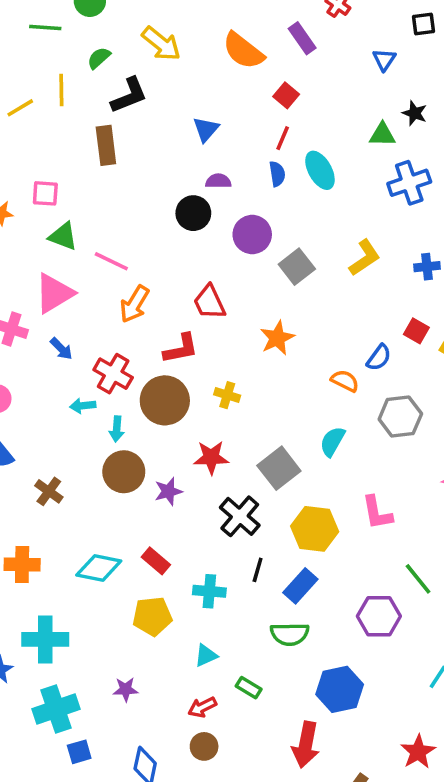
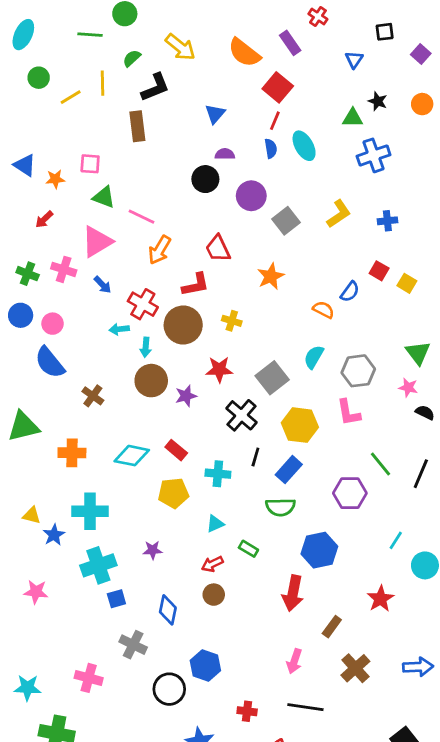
red square: (286, 95) -> (278, 87), size x1.5
gray hexagon: (400, 416) -> (358, 371), moved

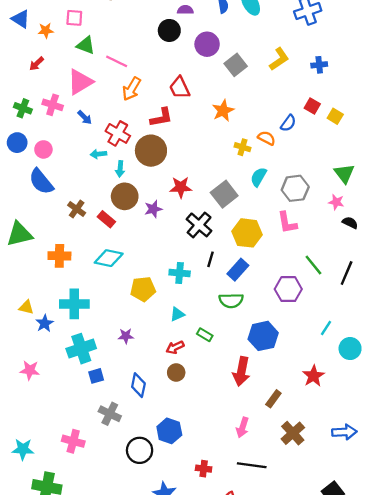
yellow cross: (232, 321) -> (243, 147), moved
red rectangle: (176, 450) -> (106, 219), moved

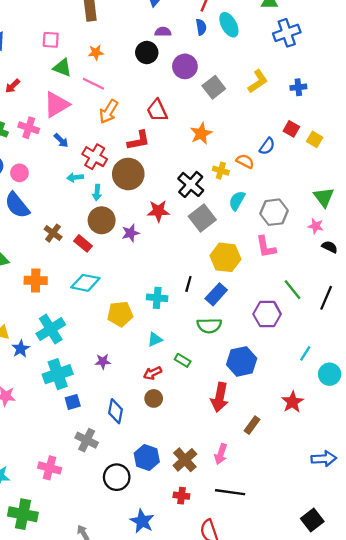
orange star: (46, 30) -> (96, 53), moved
black cross: (199, 225) -> (191, 184), moved
cyan cross: (74, 304) -> (51, 329), turned -32
brown cross: (293, 433) -> (185, 460), moved

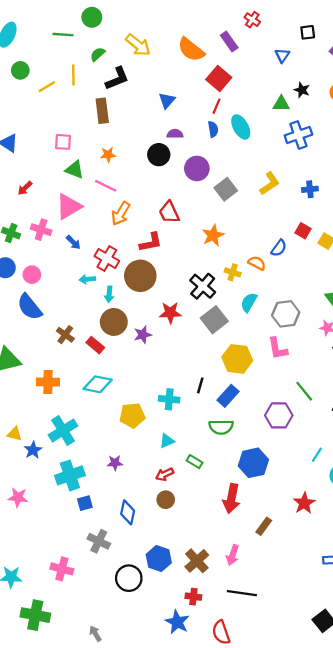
blue star: (142, 521) -> (177, 622), moved

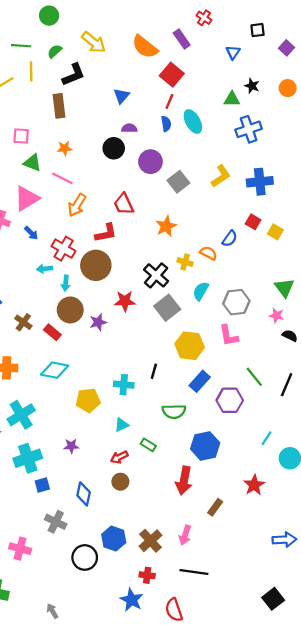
green line: (63, 35) -> (21, 46), moved
blue cross: (310, 189) -> (260, 182), size x1.6
blue rectangle: (228, 396) -> (200, 381), moved

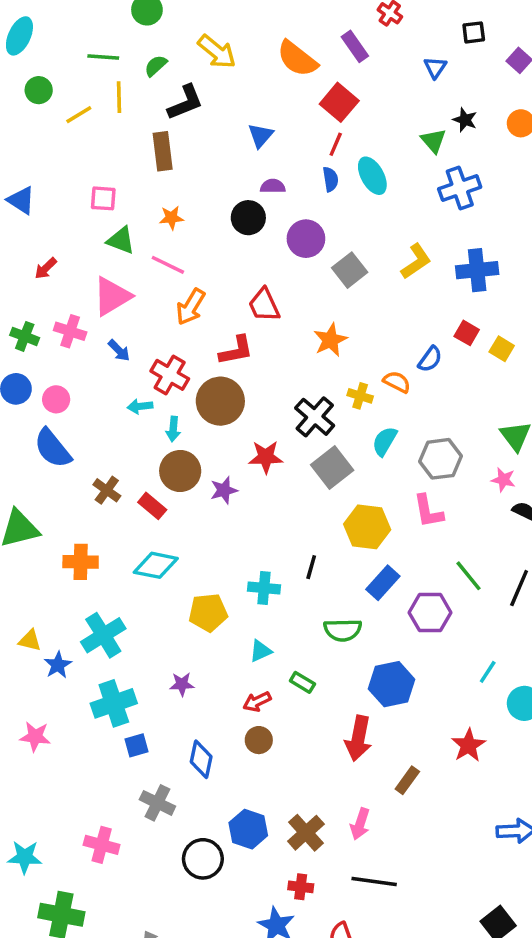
green triangle: (232, 99) -> (433, 141), turned 48

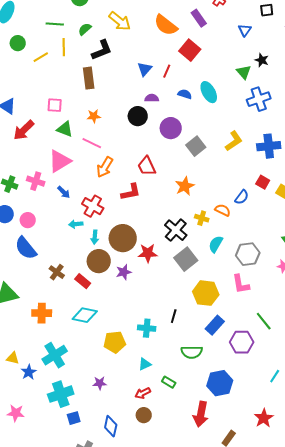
red line: (336, 144) -> (167, 71), moved
blue semicircle: (330, 179) -> (185, 94), turned -64
red arrow: (46, 268) -> (24, 130), moved, size x1.6
brown circle: (220, 401) -> (123, 238), moved

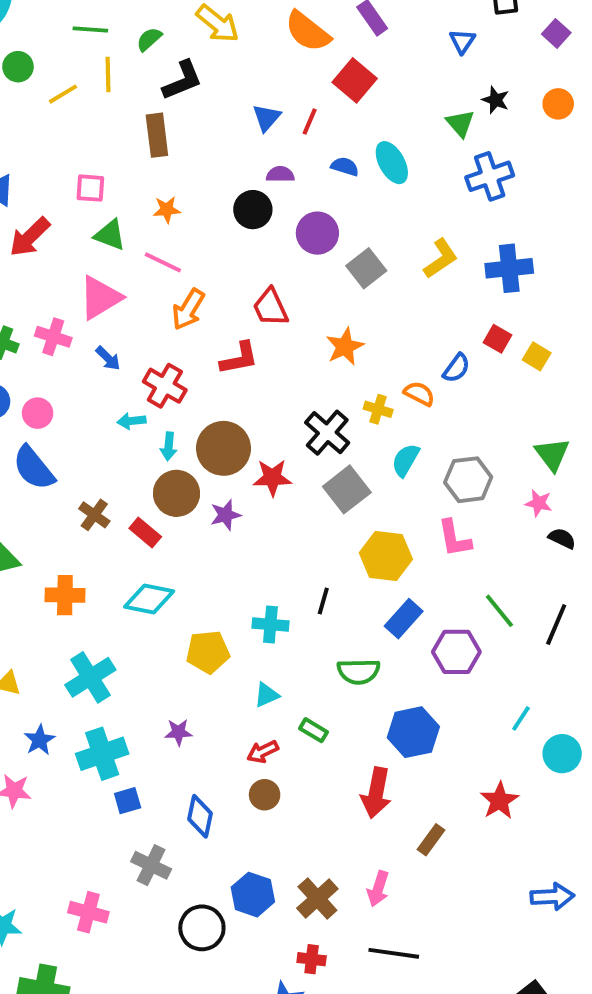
blue star: (29, 372) -> (40, 740), moved

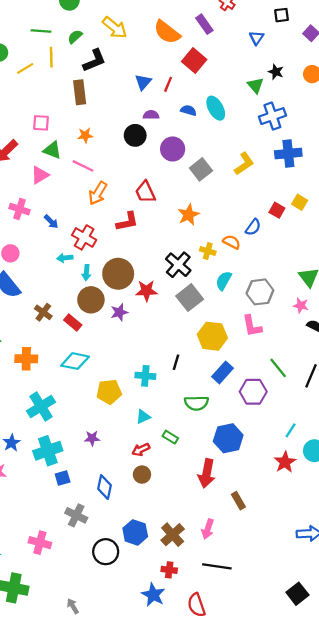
blue cross: (509, 268) -> (288, 153), moved
pink triangle: (100, 298) -> (40, 175), moved, size x0.7
yellow square: (537, 356) -> (300, 202), moved
red star: (499, 801) -> (285, 462), moved
brown rectangle: (431, 840) -> (238, 501), turned -66

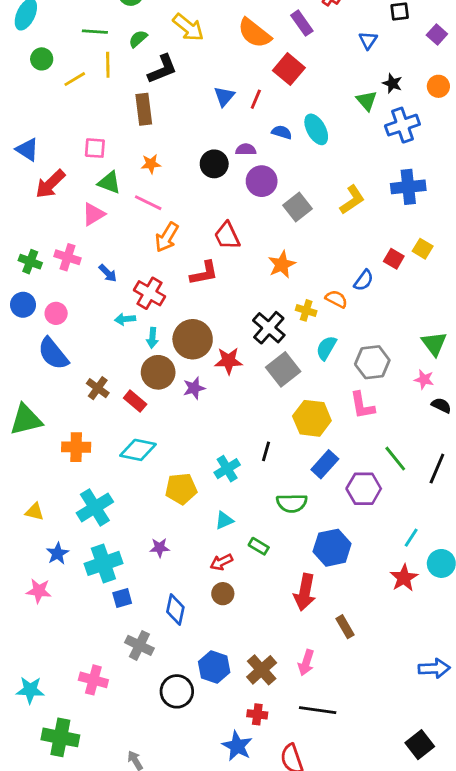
purple semicircle: (151, 115) -> (246, 150), moved
blue cross: (272, 116) -> (402, 125), moved
cyan cross: (145, 376) -> (227, 469), turned -36

